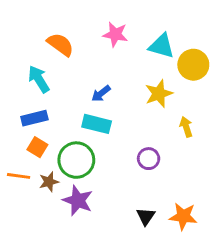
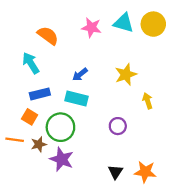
cyan triangle: (162, 46) -> (123, 23), moved
yellow circle: (193, 65) -> (153, 24), moved
blue rectangle: (34, 118) -> (40, 94), moved

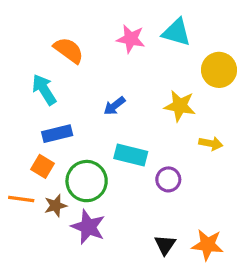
yellow circle: (153, 24) -> (219, 70), moved
yellow star: (126, 74) -> (180, 106), turned 30
cyan rectangle: (77, 99) -> (131, 155), moved
yellow arrow: (148, 101) -> (211, 143), turned 119

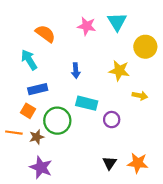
cyan triangle: (177, 32) -> (117, 22), turned 42
blue arrow: (114, 106) -> (76, 71), turned -56
purple star: (88, 227) -> (41, 167), moved

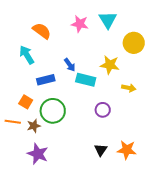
blue arrow: (76, 71) -> (70, 65), turned -32
blue rectangle: (38, 89) -> (46, 80), moved
cyan rectangle: (87, 103) -> (86, 80), moved

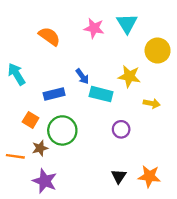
cyan arrow: (27, 55) -> (16, 74), moved
orange line: (13, 122) -> (15, 156), moved

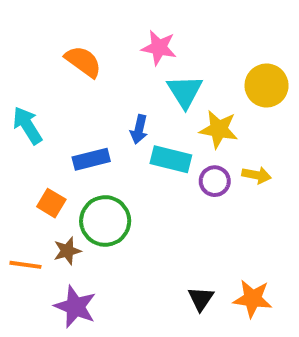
cyan triangle: (127, 23) -> (185, 91), moved
blue arrow: (82, 76) -> (139, 129), turned 49
purple circle: (121, 129) -> (215, 181), moved

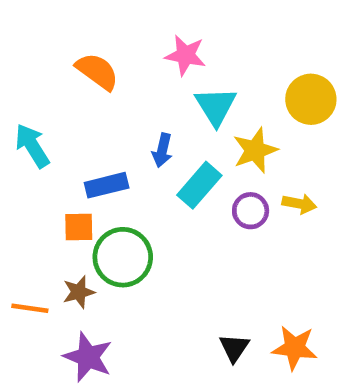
yellow star: (219, 129) -> (255, 150), turned -30
cyan rectangle: (171, 159) -> (199, 185), turned -63
orange square: (51, 203) -> (79, 227), moved, turned -32

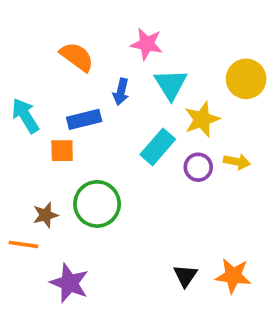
blue arrow: (162, 150) -> (121, 92), moved
blue rectangle: (107, 185) -> (84, 119), moved
orange square: (79, 227) -> (62, 151), moved
brown star: (79, 292) -> (46, 215), moved

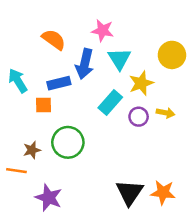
blue arrow: (121, 92) -> (85, 64), size x1.6
black triangle: (185, 276) -> (130, 192), size x1.6

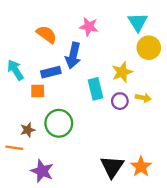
cyan triangle: (119, 59) -> (138, 22), moved
cyan rectangle: (110, 103) -> (95, 89), turned -55
orange star: (163, 192) -> (141, 167), turned 30

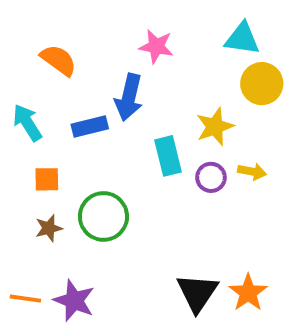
cyan triangle: (138, 22) -> (242, 39), turned -50
orange semicircle: (47, 34) -> (59, 60), moved
orange square: (38, 91) -> (47, 179), moved
orange line: (14, 148) -> (25, 299), moved

